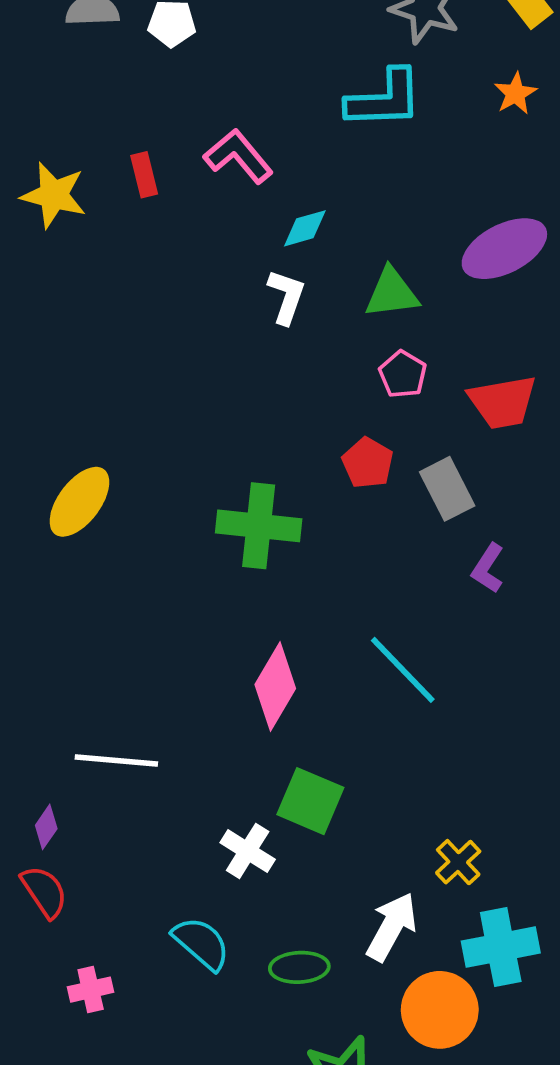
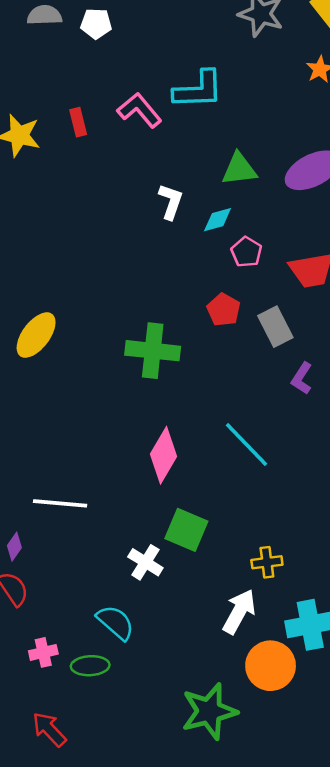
cyan L-shape: (384, 99) -> (198, 90), moved
cyan diamond: (305, 228) -> (218, 220), moved
green triangle: (392, 293) -> (239, 169), moved
yellow cross: (458, 862) -> (267, 562), moved, turned 36
green ellipse: (299, 967) -> (90, 666), moved

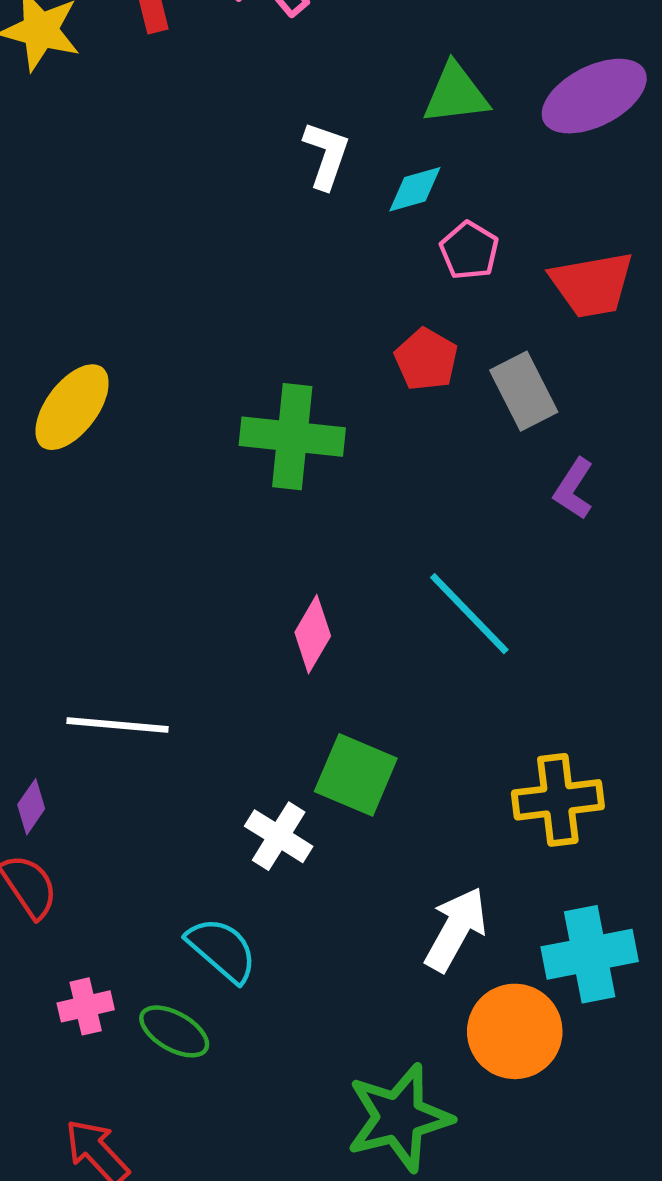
pink diamond: (163, 455) -> (313, 634), size x0.7
yellow cross: (267, 562) -> (558, 800), moved, size x1.5
green ellipse: (90, 666) -> (174, 1031), turned 33

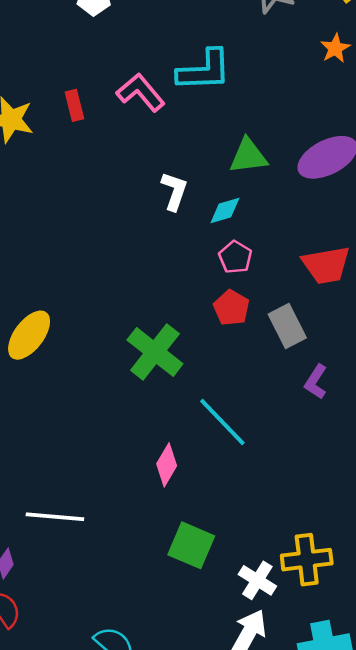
pink pentagon: (469, 250) -> (235, 257), moved
green cross: (292, 437) -> (155, 352), turned 32
cyan line: (469, 614) -> (222, 422), moved
white cross: (279, 836) -> (257, 580), moved

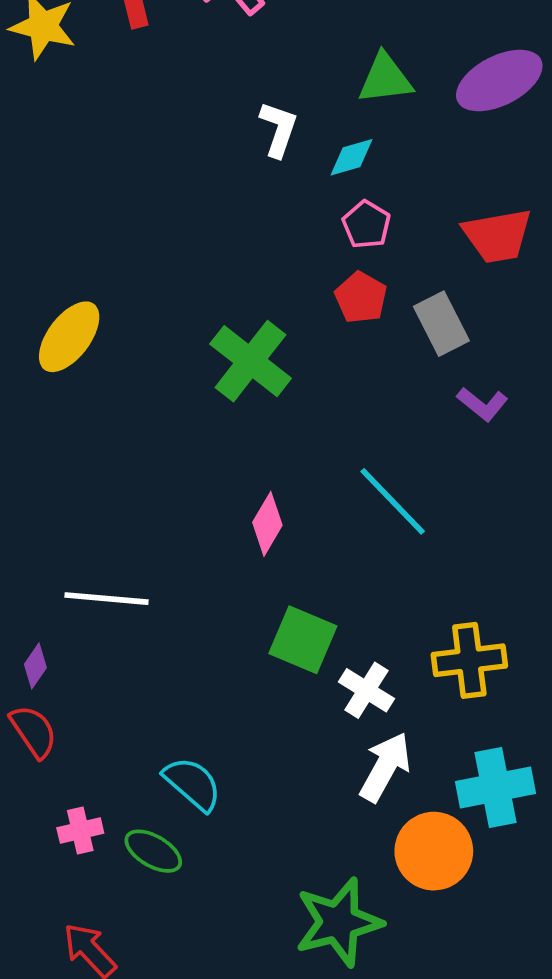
purple L-shape: (316, 382) -> (482, 404), turned -84
cyan line: (222, 422) -> (393, 501), moved
white cross: (257, 580) -> (366, 690), moved

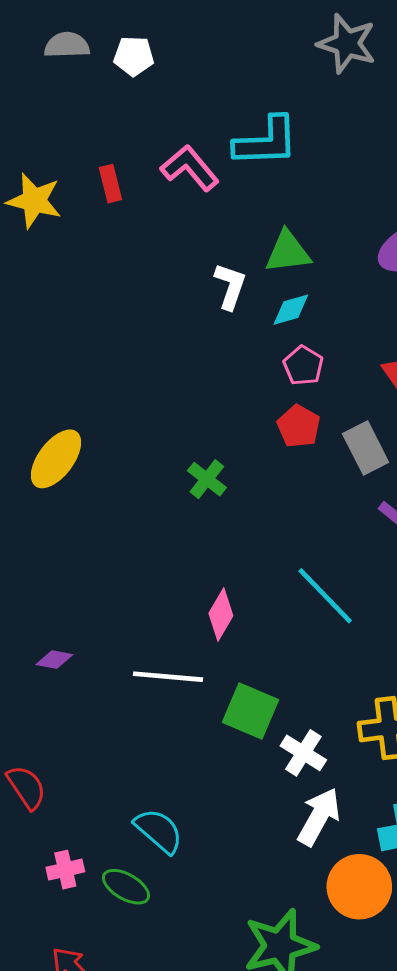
green triangle: (385, 79) -> (288, 252), moved
green cross: (251, 361) -> (207, 479), size x0.6
white line: (107, 599) -> (168, 677), moved
purple diamond: (35, 666) -> (54, 660), moved, turned 66

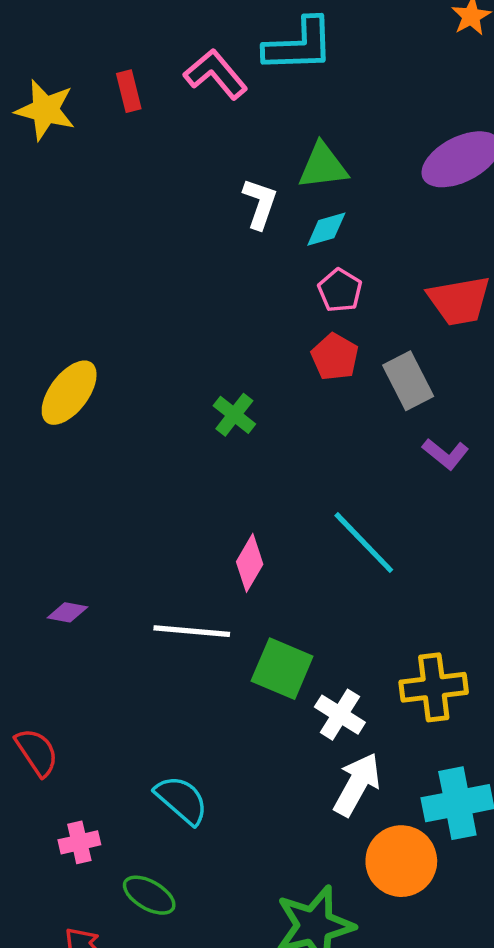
green ellipse: (126, 887) -> (149, 895), moved

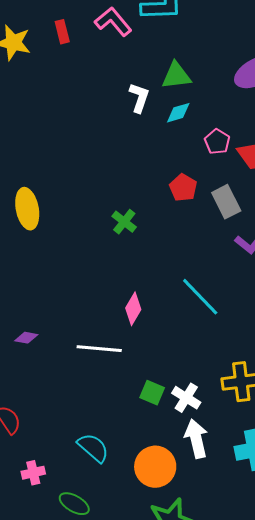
pink pentagon: (340, 290) -> (217, 142), moved
yellow ellipse: (69, 393) -> (27, 209), turned -48
green square: (282, 669) -> (152, 393), moved, size x0.7
white arrow: (357, 784) -> (196, 439), turned -42
orange circle: (401, 861) -> (155, 467), moved

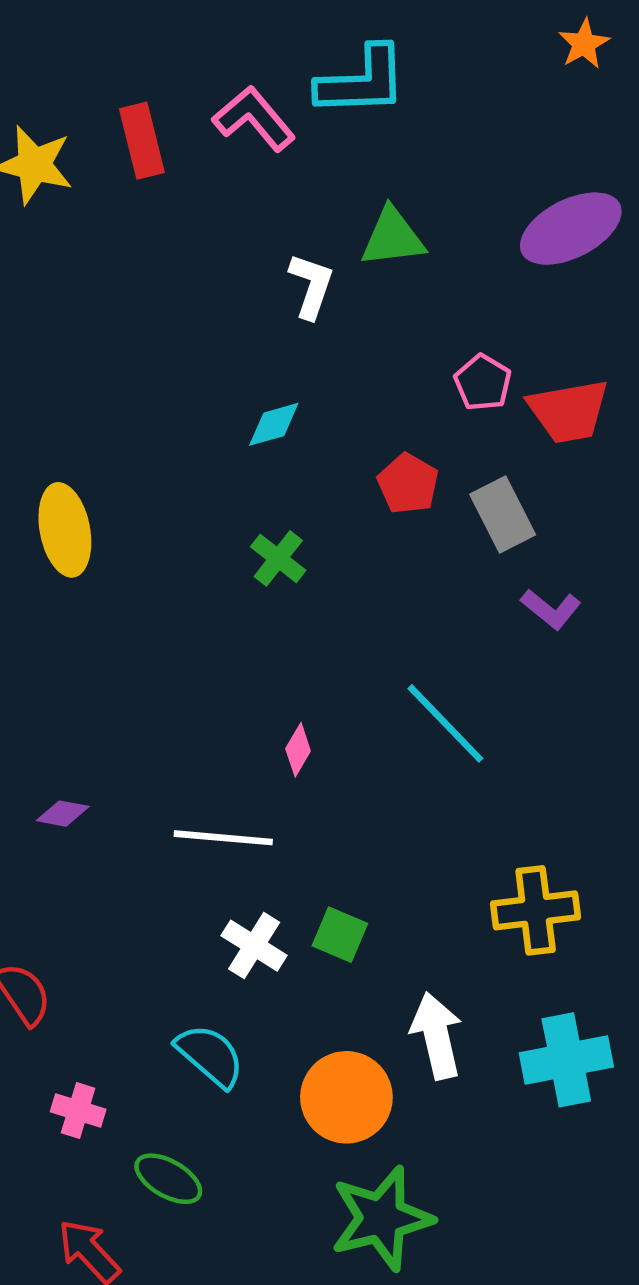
red rectangle: (62, 32) -> (142, 141), size x1.4
cyan diamond: (178, 113) -> (274, 424), moved
pink diamond: (133, 309) -> (298, 750), size x0.7
white cross: (186, 398) -> (254, 946), moved
pink cross: (33, 473) -> (78, 1111), turned 30

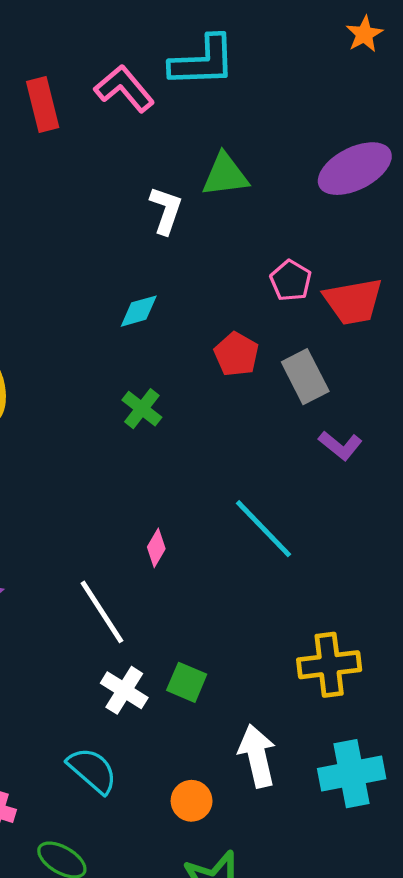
white line: (223, 838) -> (102, 612), turned 52
orange circle: (346, 1097) -> (192, 801), size x0.6

